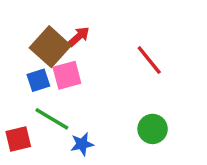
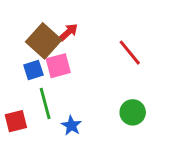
green line: (52, 119) -> (45, 104), turned 44
blue star: (82, 144) -> (71, 126), turned -30

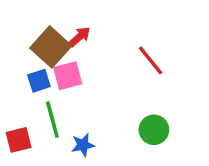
blue star: (71, 126) -> (83, 145), turned 30

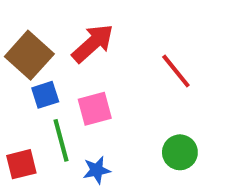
red arrow: (79, 37) -> (93, 43), size x1.6
brown square: (51, 47) -> (29, 55), moved
pink square: (68, 76) -> (95, 109), moved

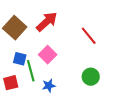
blue square: (45, 95) -> (20, 59), moved, turned 32
pink square: (95, 109) -> (48, 55), turned -30

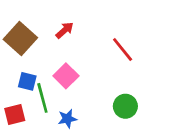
red arrow: (47, 22) -> (65, 30), size x0.6

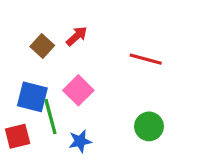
brown square: (20, 39) -> (42, 46), moved, size x0.6
red line: (123, 50) -> (146, 59), turned -36
blue square: (27, 81) -> (32, 97), size x1.4

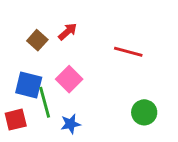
green circle: (149, 126) -> (144, 112), moved

